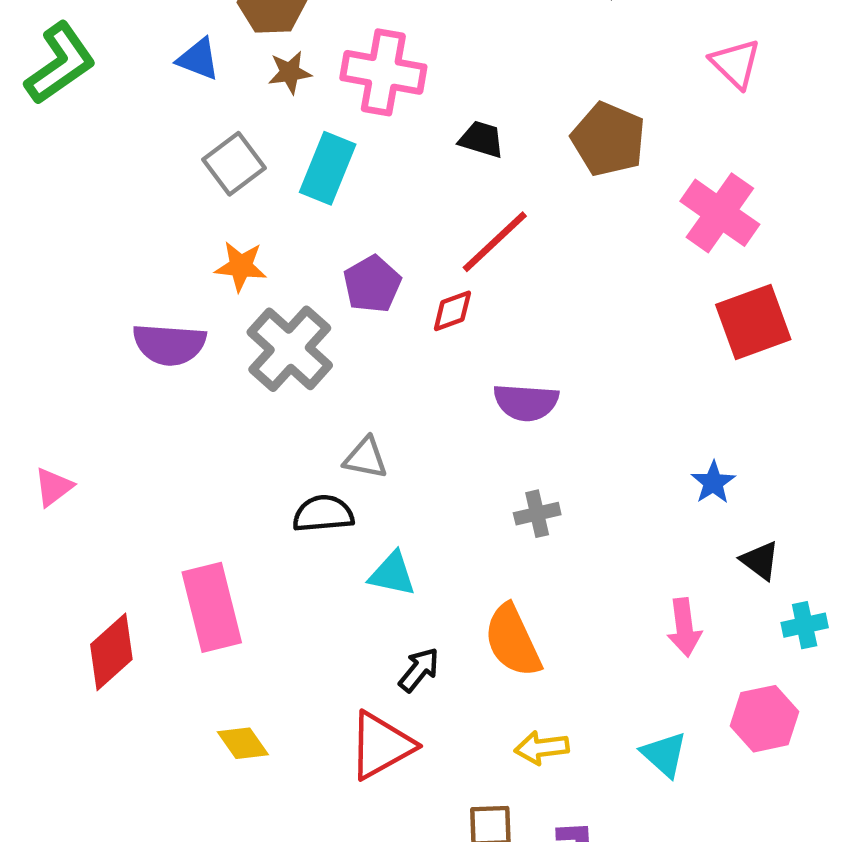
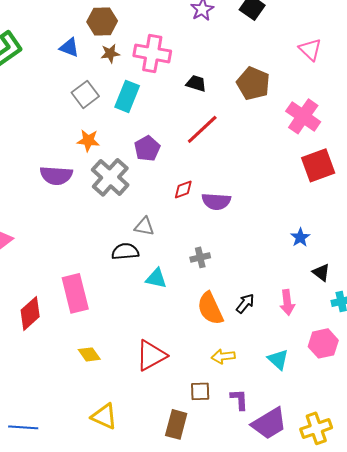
red diamond: (452, 311) -> (183, 189), moved
gray cross: (537, 514) -> (200, 257), moved
black arrow: (419, 670) -> (245, 303), moved

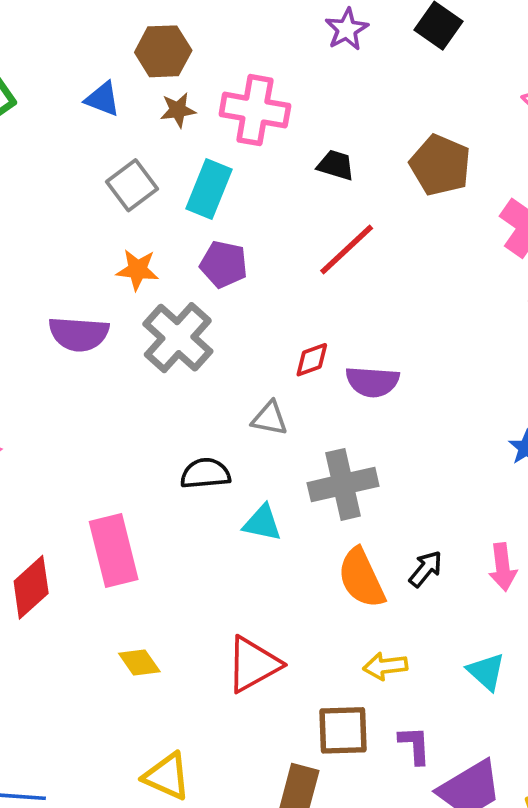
purple pentagon: (147, 148) -> (224, 264), moved, turned -30
gray triangle: (144, 226) -> (270, 418), moved
gray cross: (200, 257) -> (343, 484), size x1.8
brown square: (200, 391) -> (343, 730), size x1.4

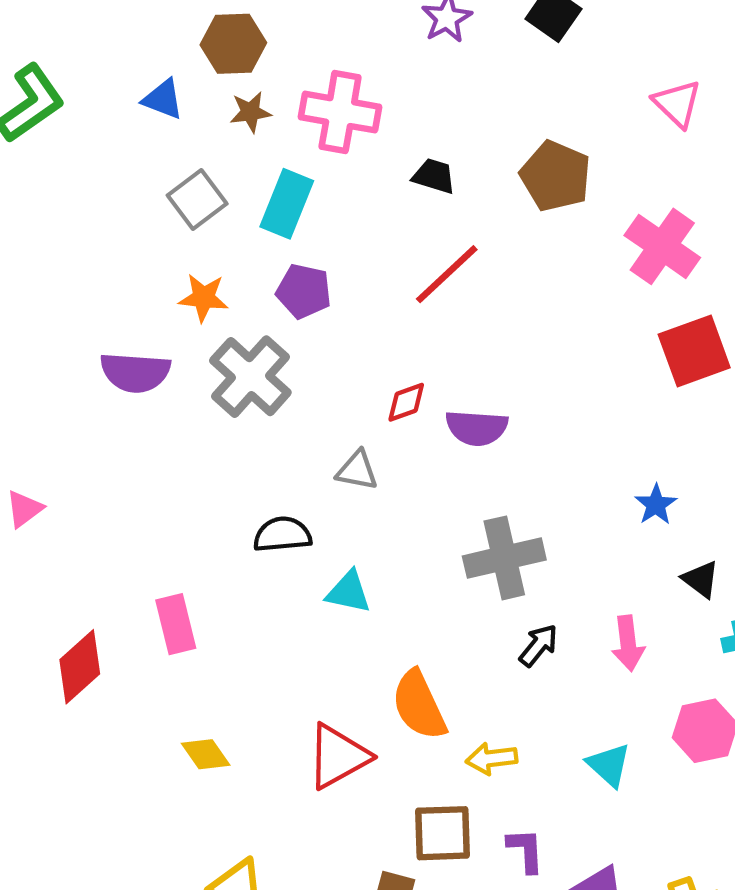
gray cross: (343, 484) -> (504, 558), moved
pink rectangle: (114, 551) -> (176, 624), size x0.7
orange semicircle: (361, 578) -> (419, 705), moved

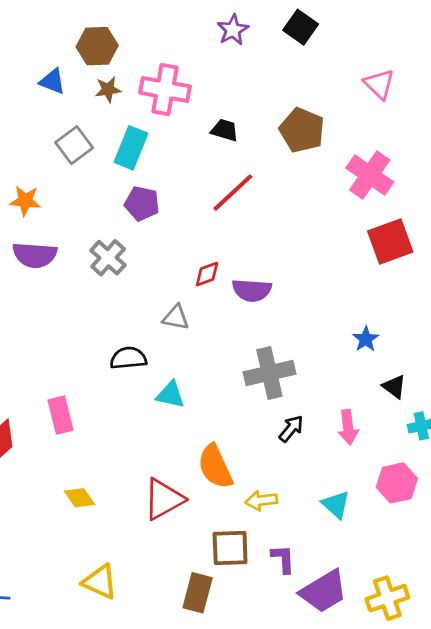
orange star: (204, 298) -> (25, 201), moved
gray cross: (250, 377) -> (108, 258), size x0.7

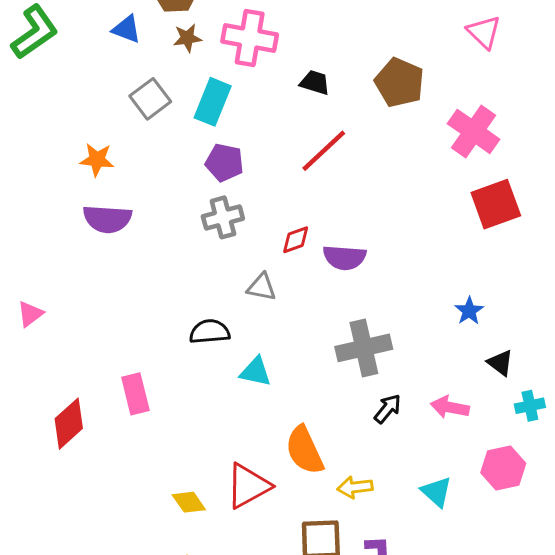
gray cross: (108, 258) -> (223, 217), moved, turned 33
pink arrow: (348, 427) -> (450, 407), turned 108
yellow diamond: (80, 498) -> (189, 502), moved

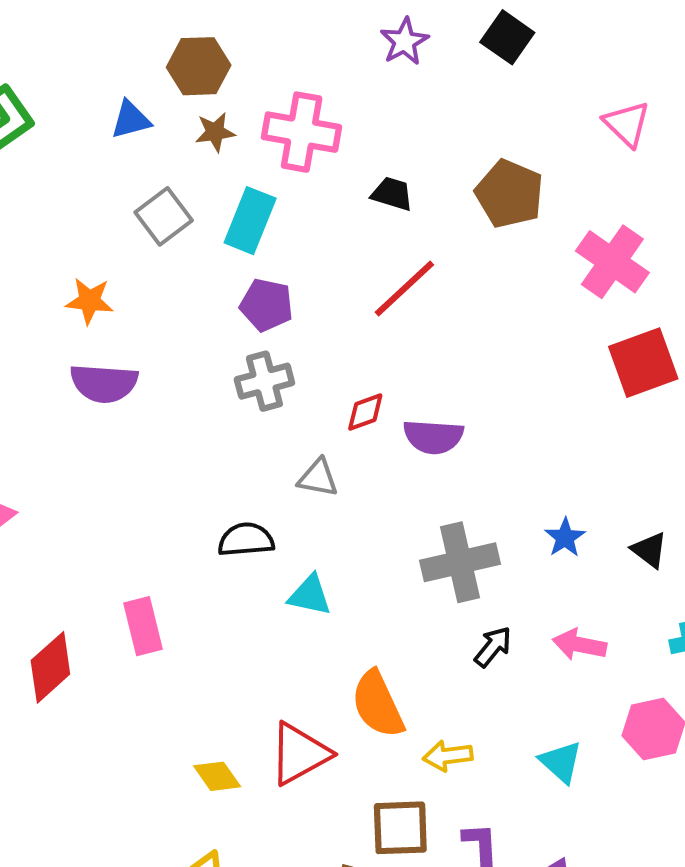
blue triangle: (127, 29) -> (131, 120), turned -36
blue star: (469, 311) -> (565, 538), moved
black triangle: (500, 363) -> (649, 550), moved

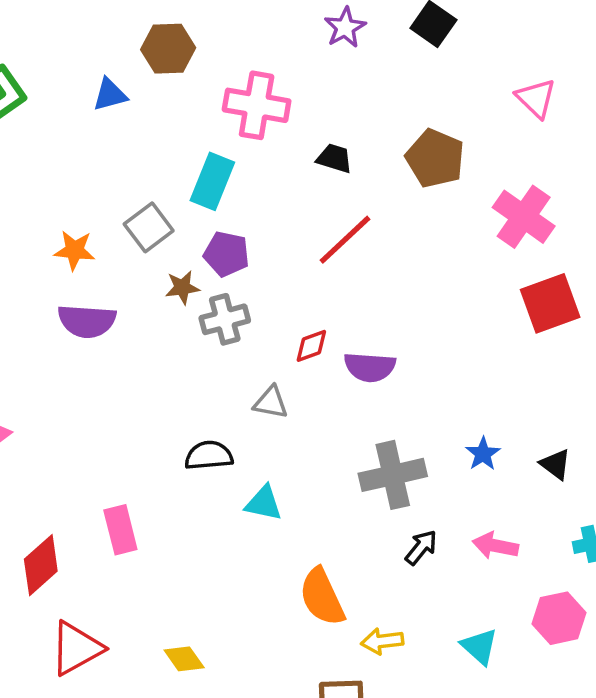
brown star: (215, 132) -> (182, 287), moved
gray square: (164, 216) -> (149, 227), moved
red triangle: (299, 754) -> (76, 648), moved

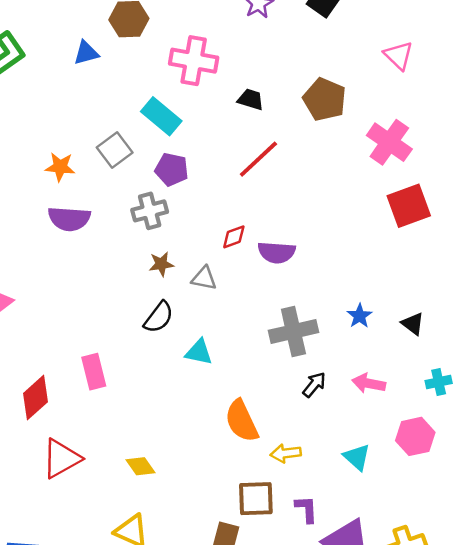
cyan rectangle: (212, 181) -> (161, 116), turned -72
brown star: (182, 287) -> (161, 264), moved
gray cross: (225, 319) -> (150, 211), moved
black semicircle: (209, 455) -> (159, 317), turned 132

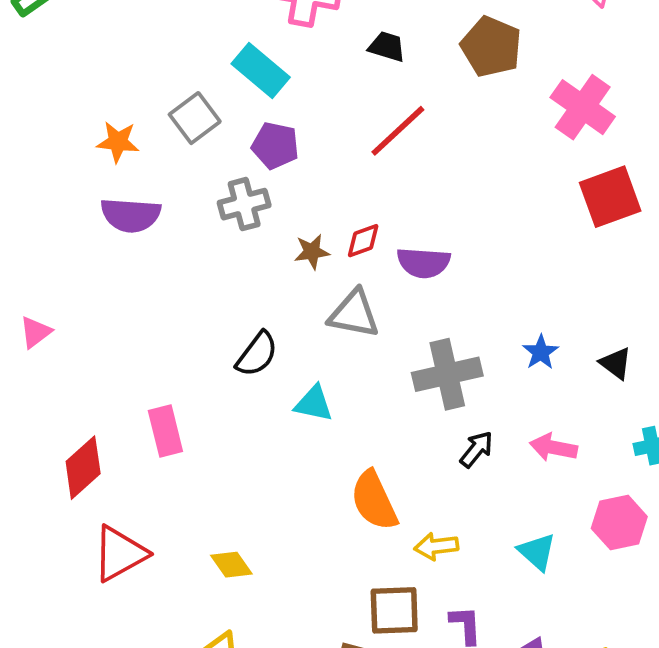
brown star: (161, 264) -> (312, 252), moved
gray triangle: (204, 278) -> (354, 314), moved, size x1.4

